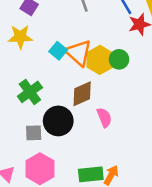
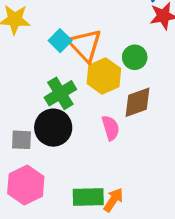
yellow hexagon: (100, 60) -> (104, 76), moved
green cross: (30, 92) -> (60, 93), moved
brown diamond: (82, 94) -> (137, 102), moved

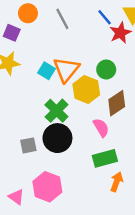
orange triangle: (85, 45) -> (66, 70), turned 36
gray square: (22, 140) -> (28, 145), moved
green rectangle: (88, 197) -> (105, 158), moved

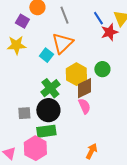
orange triangle: (66, 70) -> (62, 43), moved
green circle: (106, 70) -> (102, 69), moved
brown diamond: (117, 103) -> (84, 88), moved
green rectangle: (105, 158) -> (46, 131), moved

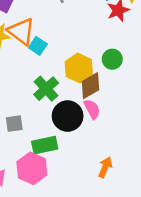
orange triangle: (62, 43) -> (21, 31), moved, turned -35
black circle: (48, 110) -> (68, 116), moved

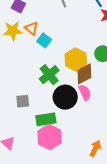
orange triangle: (21, 31) -> (31, 28), size x0.6
orange arrow: (105, 167) -> (95, 148), moved
pink hexagon: (32, 168) -> (49, 137), moved

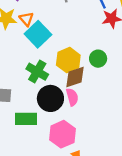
cyan square: (44, 40) -> (38, 34), size x1.6
green cross: (49, 75) -> (37, 72), turned -30
pink hexagon: (49, 137) -> (62, 134), moved

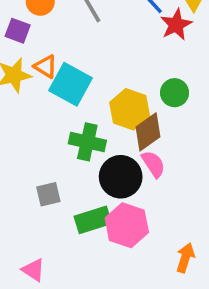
pink hexagon: (62, 134) -> (127, 225), moved

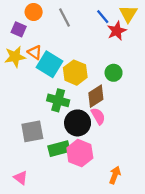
yellow hexagon: (130, 109) -> (75, 73), moved
gray square: (48, 194) -> (32, 131), size x1.5

